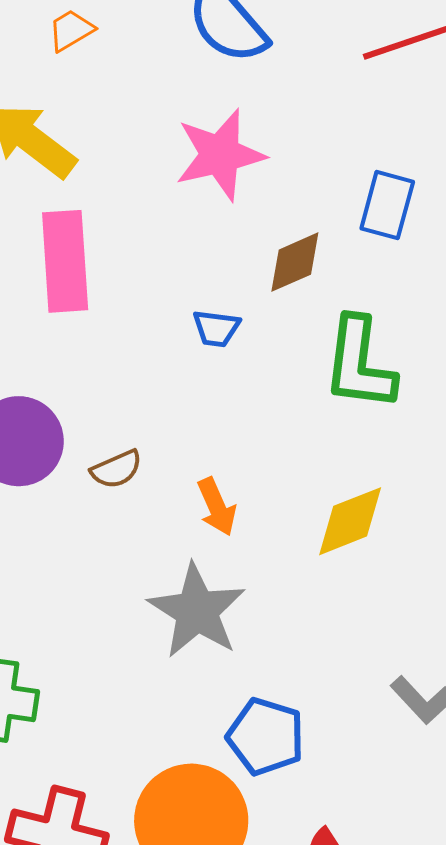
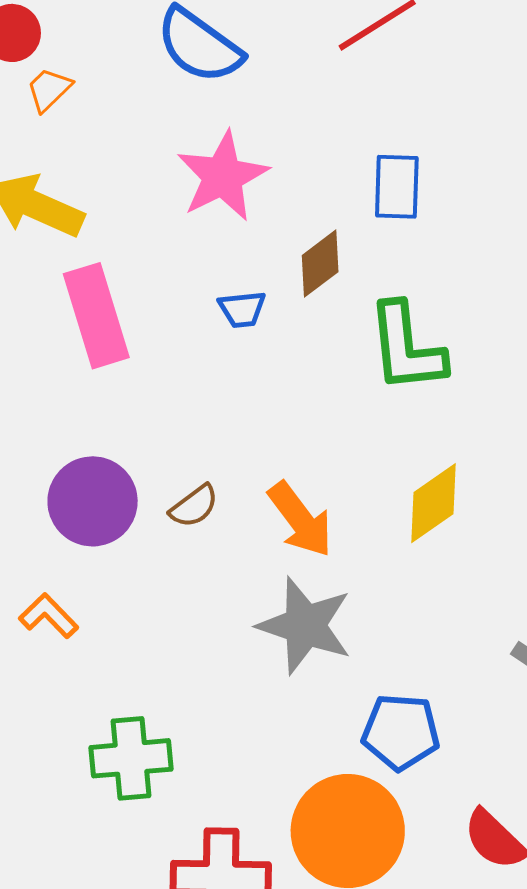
blue trapezoid: (216, 328) -> (242, 309), moved
orange arrow: (217, 507) -> (300, 520), size x1.4

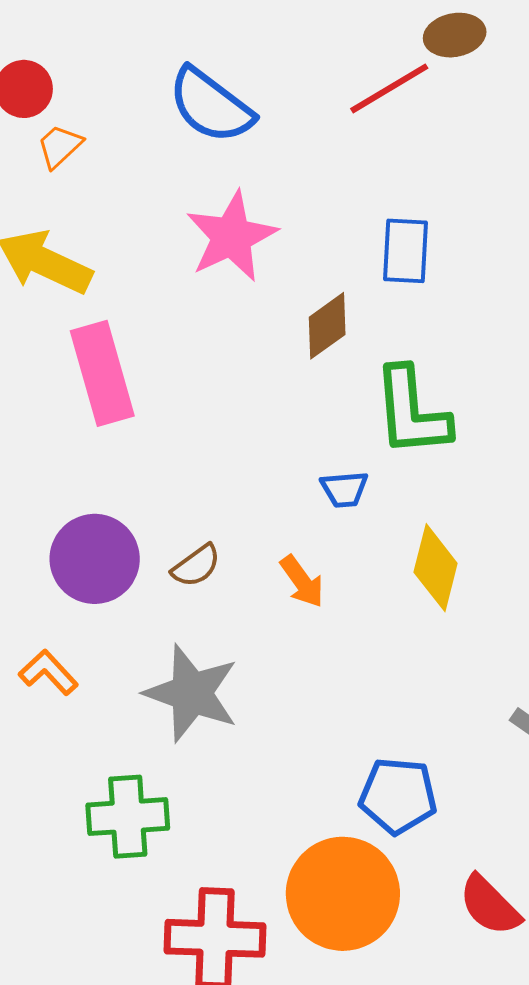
blue trapezoid: (242, 309) -> (344, 489), moved
yellow diamond: (434, 503) -> (436, 568), turned -42
orange arrow: (300, 520) -> (302, 581), size x0.7
gray star: (305, 626) -> (192, 693), moved

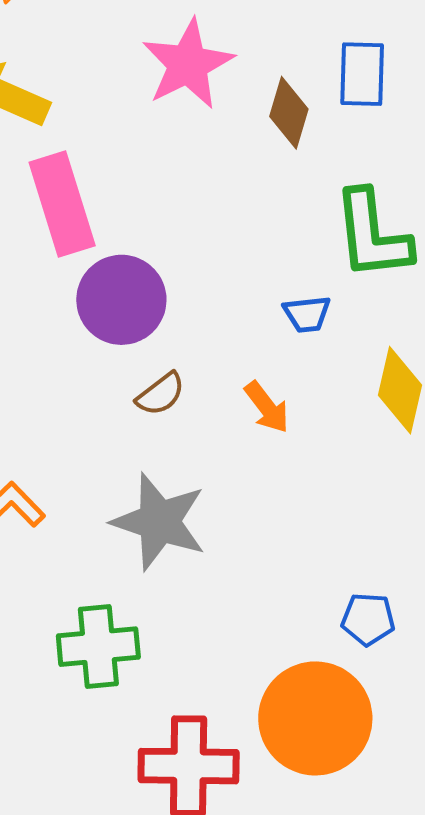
brown diamond: (327, 326) -> (289, 113), moved, turned -36
purple circle: (95, 559) -> (121, 300), moved
blue pentagon: (398, 796) -> (368, 619), size x0.7

